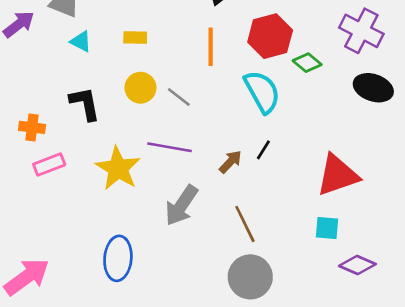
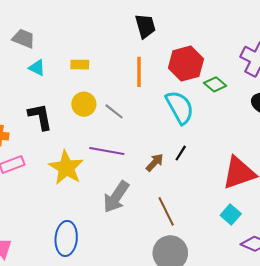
cyan square: (327, 228) -> (231, 215), turned 36

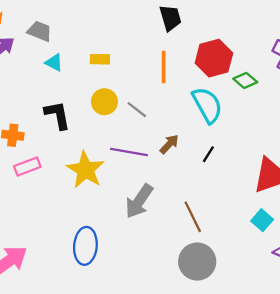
brown arrow: (155, 162) -> (169, 144), moved

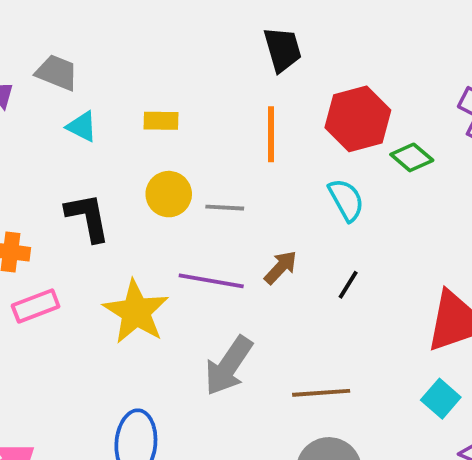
cyan semicircle: (207, 105) -> (346, 200), size x0.7
gray line: (137, 110) -> (225, 208), turned -35
brown line: (193, 217) -> (321, 393), turned -68

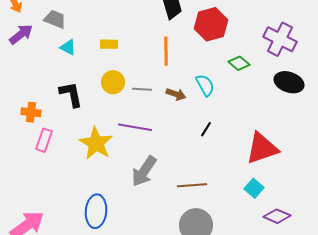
red hexagon: (358, 119) -> (211, 24), moved
brown arrow: (281, 267) -> (176, 94), moved, turned 66
pink rectangle: (36, 306) -> (44, 140), turned -50

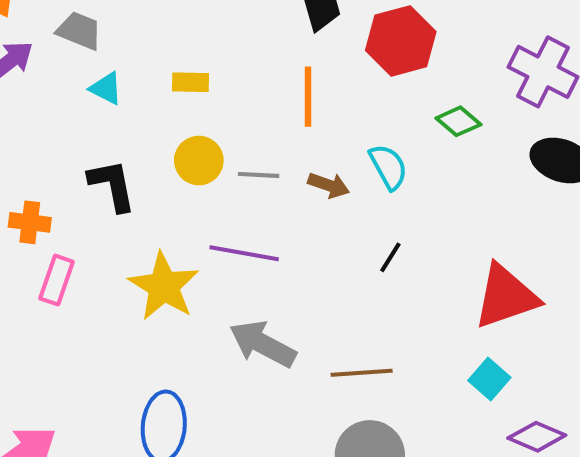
gray arrow: (144, 171) -> (263, 344), turned 84

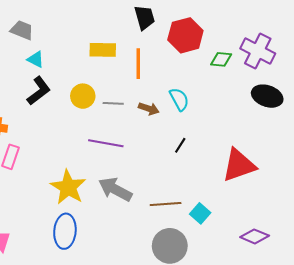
yellow rectangle: (191, 82) -> (103, 50), moved, size x1.4
green diamond: (458, 121) -> (221, 59), moved, turned -35
black L-shape: (112, 185) -> (39, 91), moved, turned 64
yellow star: (164, 286) -> (68, 187), moved
cyan square: (489, 379) -> (200, 213), moved

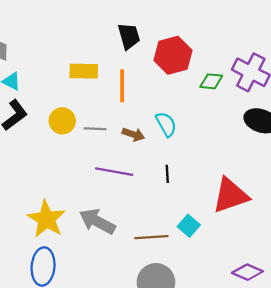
purple line: (106, 143) -> (114, 172), moved
black line: (180, 145) -> (167, 174), turned -35
cyan square: (200, 213) -> (189, 226), moved

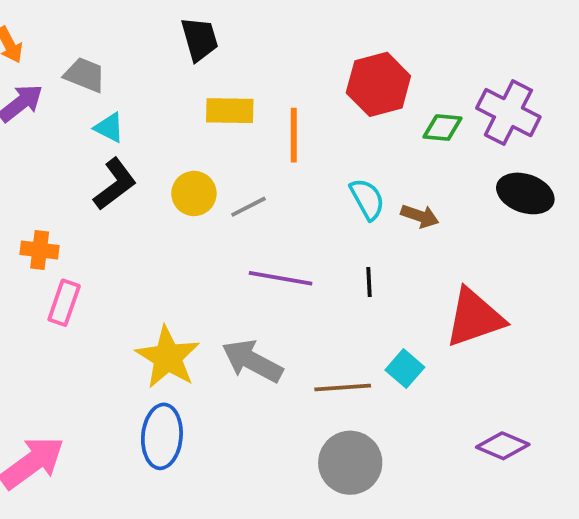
black trapezoid: (129, 36) -> (200, 39), moved
gray line: (95, 129) -> (249, 207), turned -30
brown arrow: (133, 134) -> (420, 216), moved

